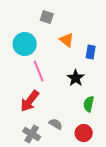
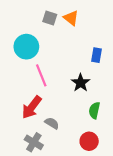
orange triangle: (67, 40) -> (71, 18), moved
gray semicircle: (56, 124) -> (52, 123), moved

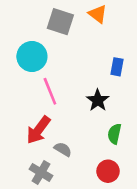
gray square: (50, 18) -> (60, 22), size x1.5
orange triangle: (71, 18) -> (98, 14), moved

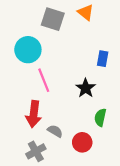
red arrow: (38, 130) -> (34, 114), turned -30
red circle: (108, 171) -> (82, 142), moved
gray cross: (41, 172) -> (36, 151), turned 30

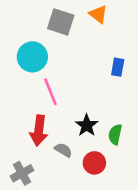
black star: (86, 88) -> (87, 125), moved
gray cross: (36, 151) -> (22, 173), moved

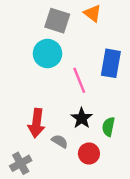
cyan circle: (32, 57) -> (47, 54), moved
blue rectangle: (118, 67) -> (111, 63), size x1.6
pink line: (50, 92) -> (79, 80), moved

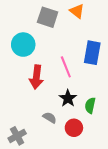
cyan circle: (47, 54) -> (23, 45), moved
red arrow: (37, 123) -> (36, 77), moved

